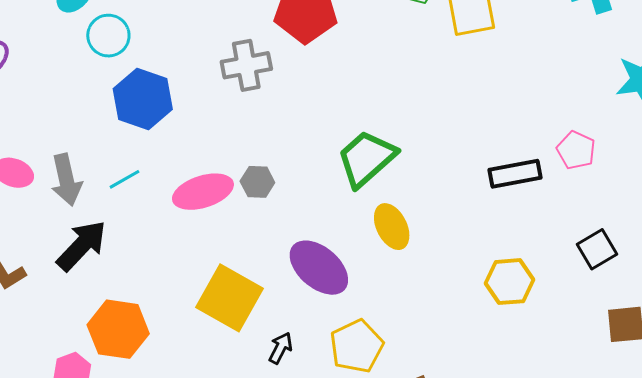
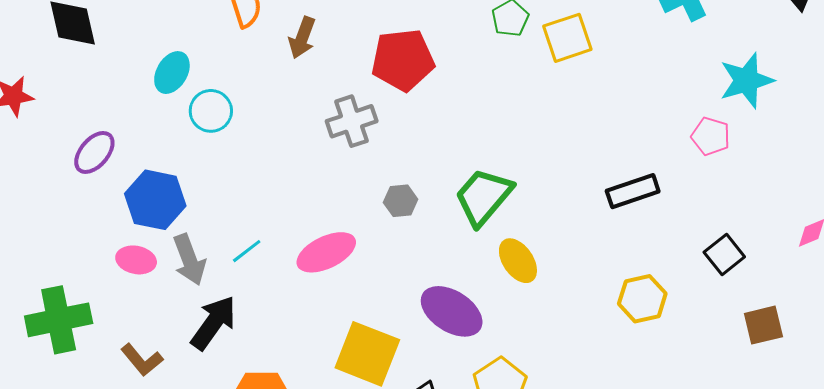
blue hexagon: (143, 99) -> (155, 200), moved
pink pentagon: (576, 150) -> (711, 136), moved
gray hexagon: (257, 182) -> (401, 201), moved

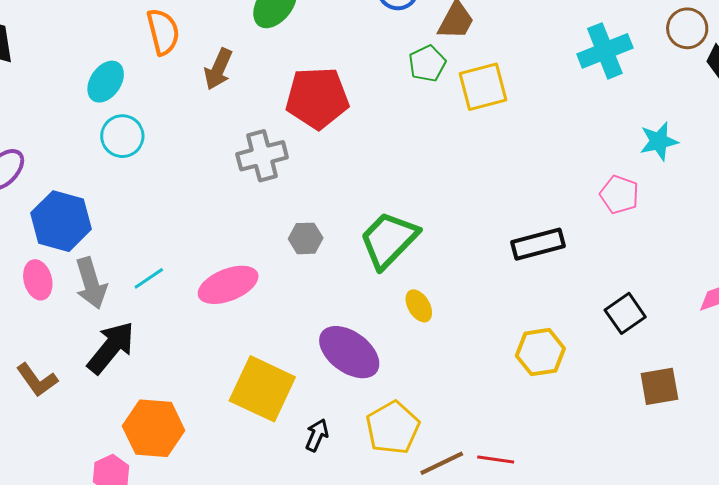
cyan ellipse: (172, 73) -> (106, 82), moved
cyan star: (746, 81) -> (659, 141), size x0.7
pink ellipse: (136, 260) -> (38, 280), turned 60
yellow ellipse: (518, 261) -> (419, 306), size x0.7

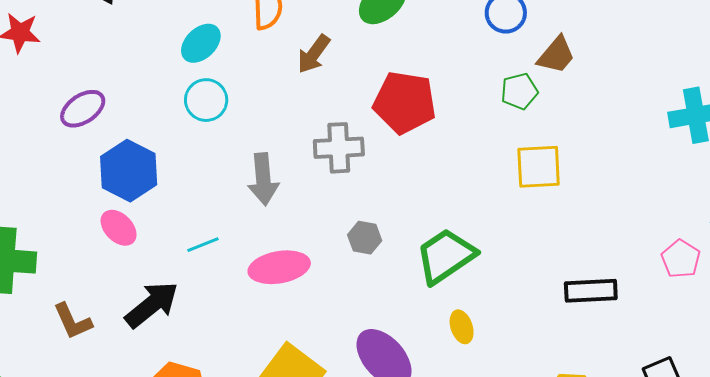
yellow square: (483, 87) -> (539, 167), moved
pink ellipse: (38, 280) -> (119, 228), moved, turned -42
gray arrow: (91, 283) -> (263, 179), moved

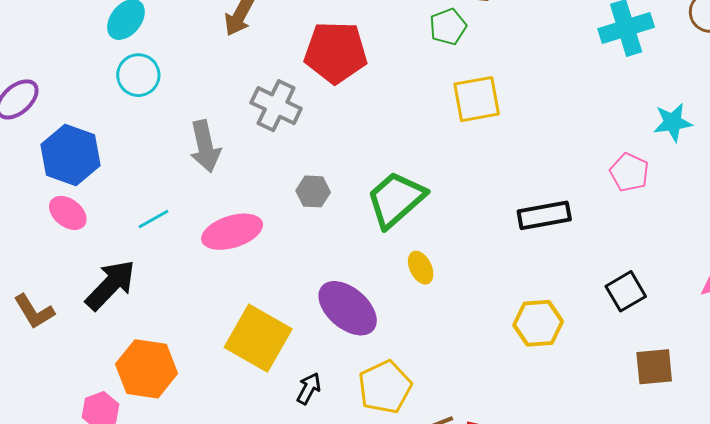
gray cross: (339, 148) -> (276, 106), turned 36

